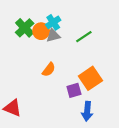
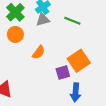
orange circle: (41, 31) -> (15, 34), moved
green line: (84, 37) -> (72, 21), turned 56

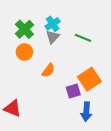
gray triangle: (43, 20) -> (53, 37), turned -32

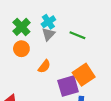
purple square: (73, 91) -> (68, 86), size x1.5

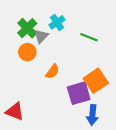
gray triangle: (48, 34) -> (41, 36), moved

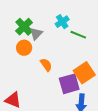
cyan cross: (57, 22) -> (62, 22), moved
orange semicircle: (52, 72) -> (46, 65), turned -72

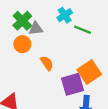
gray triangle: (36, 34) -> (36, 29), turned 40

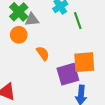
green line: (83, 30) -> (78, 21), turned 49
orange square: (89, 72) -> (84, 62), turned 30

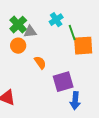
orange square: (84, 62) -> (83, 46), moved

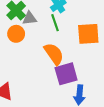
green line: (72, 33) -> (55, 23), moved
orange semicircle: (40, 63) -> (54, 54), moved, size x1.5

